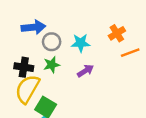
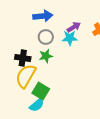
blue arrow: (33, 27) -> (43, 16), moved
purple arrow: (85, 71) -> (74, 27), moved

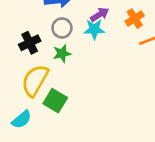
black cross: (23, 58) -> (30, 43), moved, turned -35
cyan semicircle: (37, 105) -> (22, 120), moved

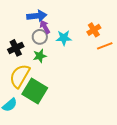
purple arrow: (100, 14) -> (45, 27), moved, turned -88
green square: (55, 101) -> (35, 91), size x1.4

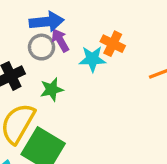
orange cross: (94, 30) -> (113, 44), moved, turned -32
gray circle: (40, 37) -> (41, 47), moved

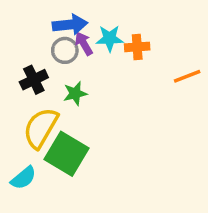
orange cross: (113, 44) -> (137, 47), turned -30
cyan star: (92, 59) -> (110, 38), moved

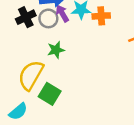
black cross: (34, 80) -> (26, 17), moved
green square: (67, 154) -> (50, 94), size x0.7

